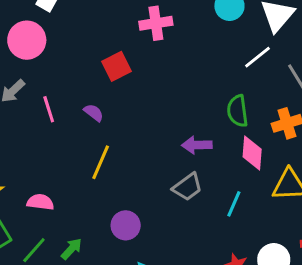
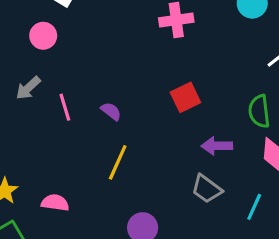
pink circle: (27, 40) -> (43, 36), size x0.7
red square: (117, 66) -> (185, 97), moved
gray trapezoid: (187, 187) -> (207, 189), turned 72

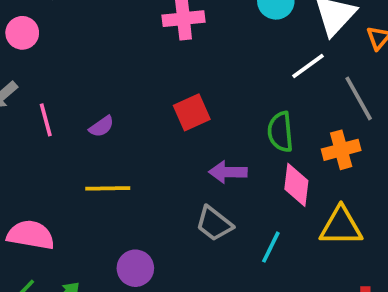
purple semicircle: (111, 111) -> (101, 126), turned 105
yellow line: (118, 162) -> (108, 188), turned 63
pink semicircle: (55, 203) -> (31, 235), size x1.4

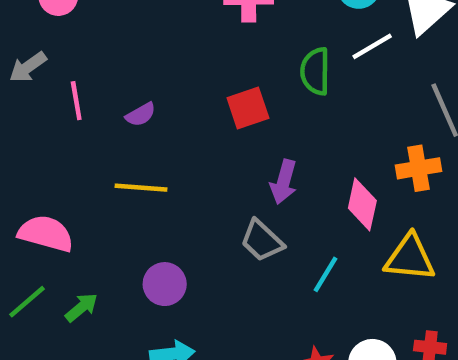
white line: (308, 66) -> (372, 46), moved
green semicircle: (280, 132) -> (315, 71), moved
purple arrow: (228, 172) -> (284, 182), turned -81

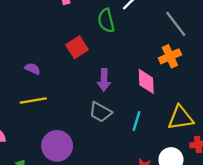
purple semicircle: (141, 114) -> (32, 69), moved, turned -112
yellow triangle: (410, 258) -> (180, 118), moved
purple circle: (165, 284) -> (57, 146), size x1.4

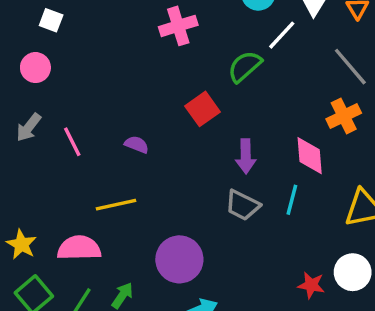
green semicircle: (106, 21) -> (245, 66), turned 65
yellow line: (33, 100) -> (116, 205), moved
cyan line: (136, 121) -> (292, 200), moved

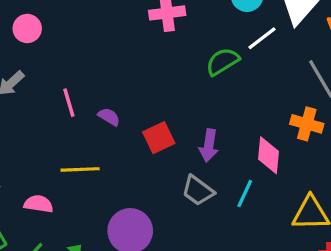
red square: (202, 109) -> (159, 138), moved
orange cross: (344, 116) -> (307, 124), turned 32
pink line: (72, 142) -> (69, 103), moved
pink semicircle: (79, 248) -> (38, 204), size x0.7

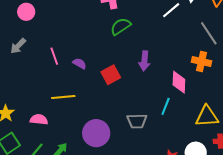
green semicircle: (222, 62) -> (121, 26), moved
purple arrow: (209, 145) -> (144, 61), moved
gray trapezoid: (198, 191) -> (137, 121), moved, turned -35

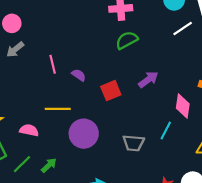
pink circle: (26, 12) -> (12, 23), moved
purple arrow: (144, 61) -> (148, 80), turned -138
purple circle: (96, 133) -> (84, 134), moved

